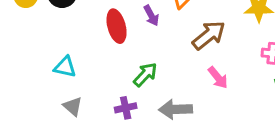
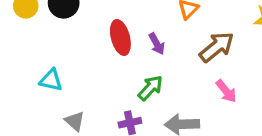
purple arrow: (151, 16) -> (157, 44), moved
cyan triangle: (65, 67) -> (51, 80), moved

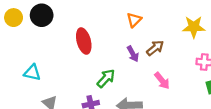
purple arrow: (157, 44) -> (133, 54), moved
brown arrow: (217, 47) -> (155, 48), size x0.7

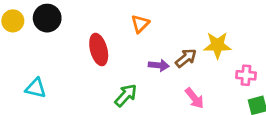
orange triangle: (134, 20) -> (140, 24), moved
yellow star: (194, 27) -> (217, 45), moved
purple arrow: (133, 54) -> (159, 65), turned -56

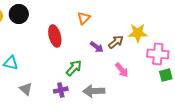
purple arrow: (159, 65) -> (97, 47), turned 32
pink cross: (246, 75) -> (158, 54), size x1.5

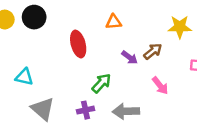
orange triangle: (84, 18) -> (114, 22), turned 40
yellow star: (138, 33) -> (180, 27), moved
gray triangle: (26, 89) -> (43, 109), size x1.5

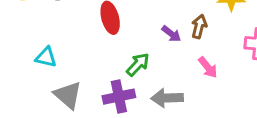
brown arrow: (153, 51) -> (199, 27), turned -36
purple cross: (86, 110) -> (119, 97), size x1.5

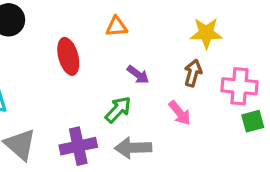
brown arrow: (199, 27) -> (193, 73), moved
green arrow: (138, 64) -> (118, 110), moved

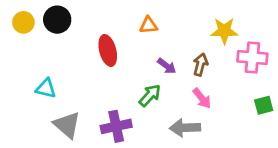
brown arrow: (193, 73) -> (200, 65), moved
pink cross: (239, 86) -> (252, 58), moved
gray arrow: (133, 148) -> (185, 128), moved

